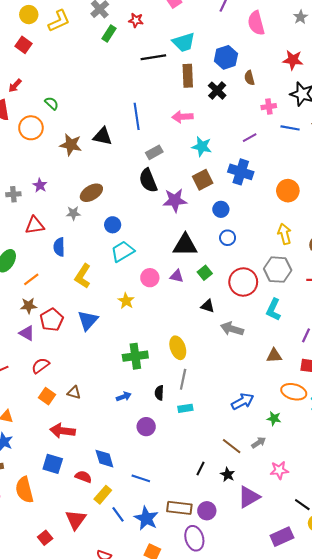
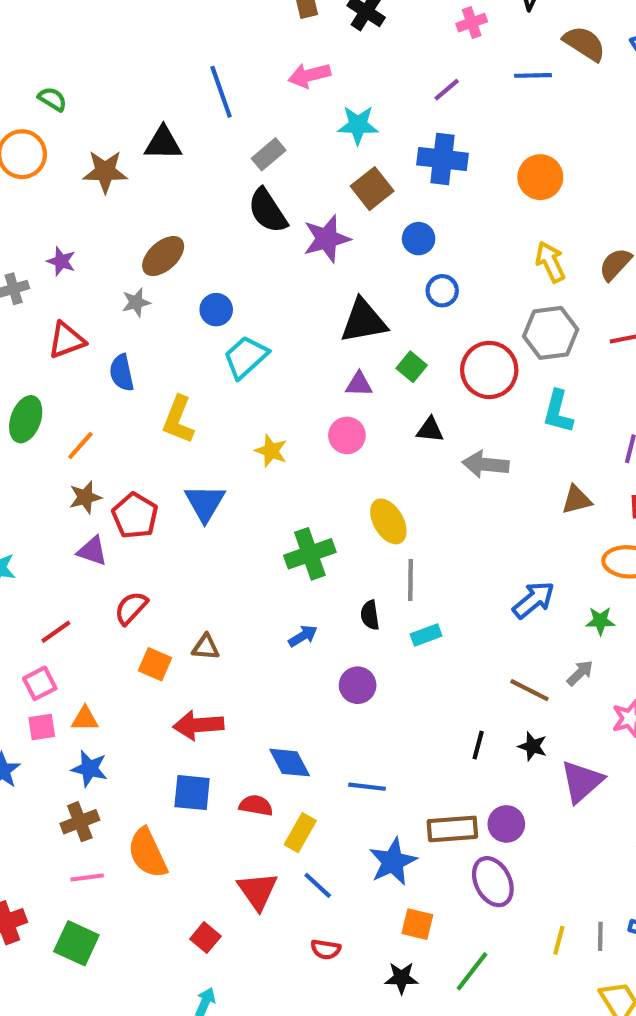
blue line: (290, 128) -> (533, 75), moved
pink circle: (150, 278) -> (347, 435), moved
blue line: (118, 514) -> (318, 885), moved
blue star: (146, 518) -> (393, 862), turned 30

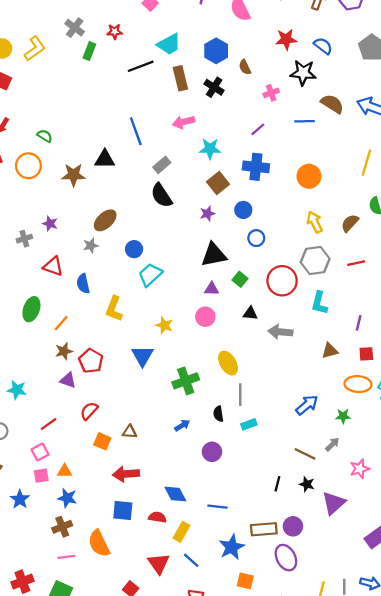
purple star: (327, 239) -> (207, 214), moved, size x0.6
red triangle: (66, 340) -> (53, 266), turned 40
blue triangle: (205, 503) -> (142, 356), moved

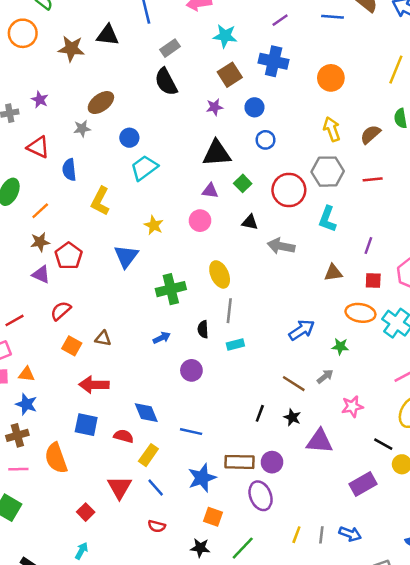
purple triangle: (334, 503) -> (320, 441), turned 40

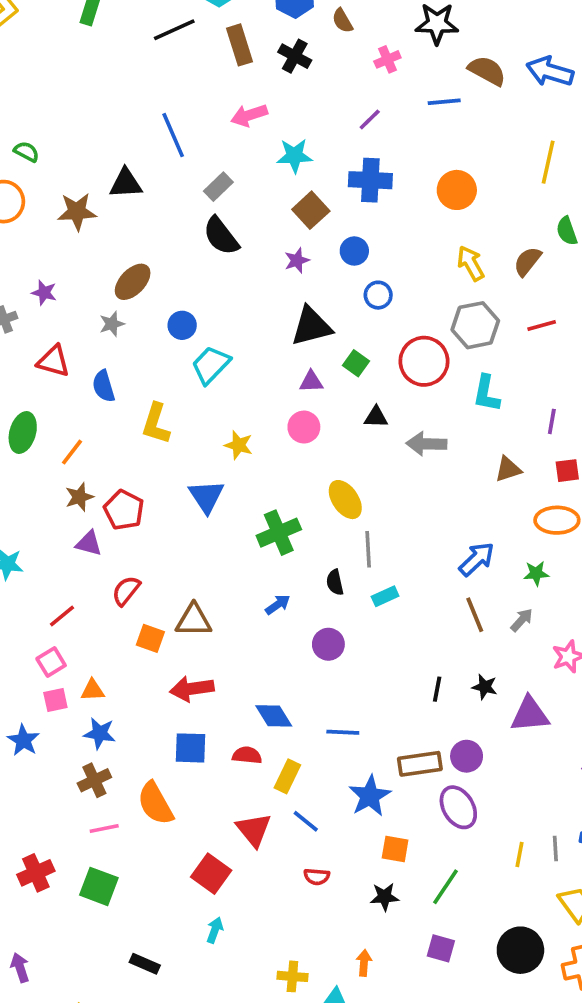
brown triangle: (103, 339) -> (194, 620), size x1.5
brown line: (294, 384) -> (475, 615), moved, turned 45
red square: (86, 512) -> (211, 874), size x1.5

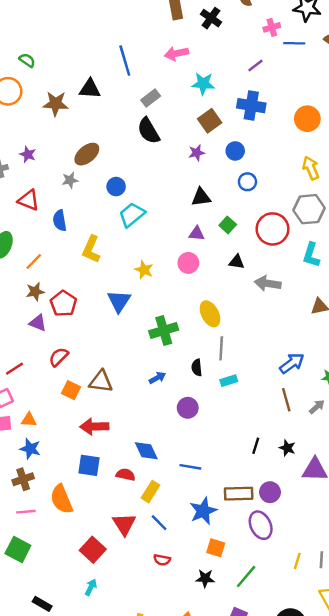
blue line: (444, 102) -> (294, 43), moved
black triangle: (311, 326) -> (201, 197), size x0.7

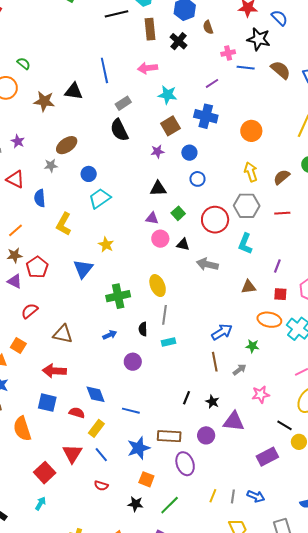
pink circle: (188, 263) -> (160, 239), moved
orange square: (71, 390) -> (18, 345), moved
purple circle: (270, 492) -> (206, 435), moved

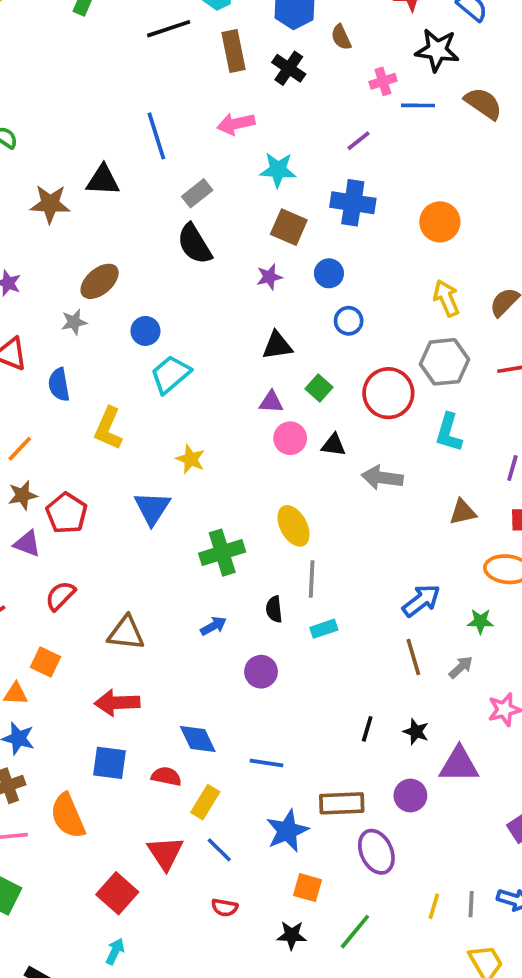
brown square: (170, 126) -> (289, 227), turned -30

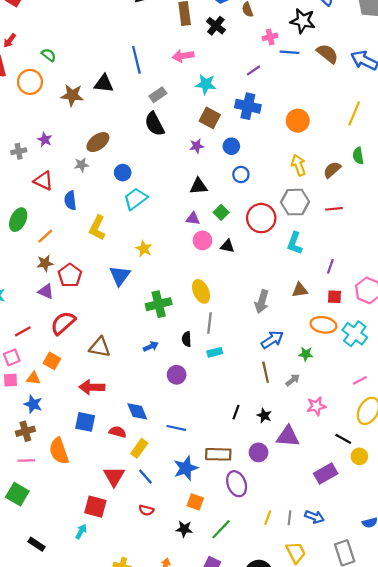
gray arrow: (382, 478) -> (262, 302), moved, turned -85
red semicircle: (60, 596) -> (63, 323), size x1.4
red square: (117, 893) -> (95, 507), moved, turned -30

